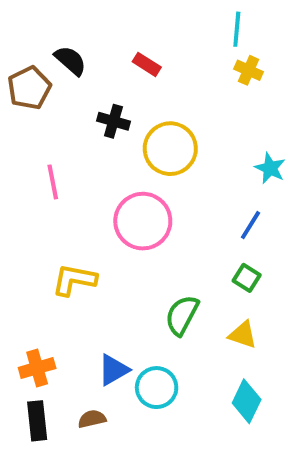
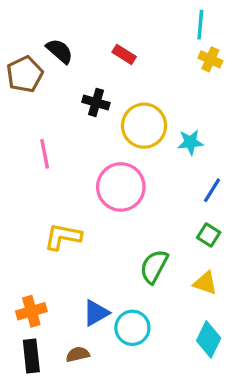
cyan star: (270, 168) -> (190, 142), moved, turned -30

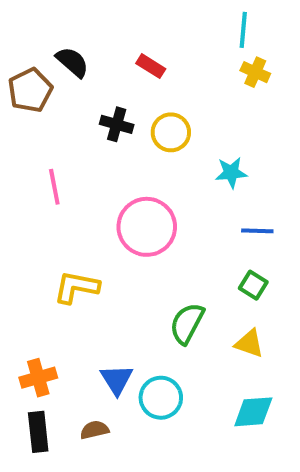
yellow circle: (144, 126) -> (171, 132), moved, size x0.7
blue line: (212, 190) -> (257, 231), turned 60
blue triangle: (96, 313) -> (117, 380), turned -32
cyan diamond: (209, 339) -> (253, 412), turned 60

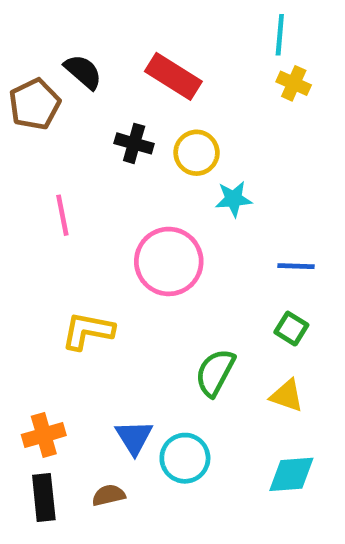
red rectangle: (151, 66) -> (173, 76), size x1.6
cyan star: (231, 173) -> (234, 199), moved

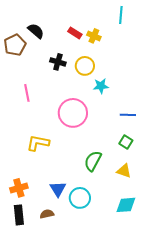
red rectangle: (173, 76) -> (75, 33), size x0.6
yellow cross: (294, 83) -> (94, 36), moved

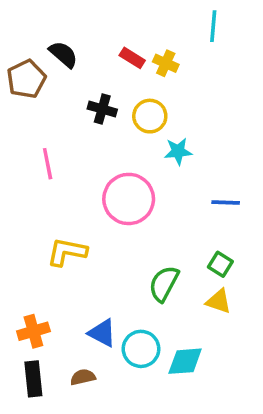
green square: (126, 142) -> (220, 264), moved
blue triangle: (58, 189) -> (102, 333), turned -30
cyan diamond: (126, 205) -> (185, 361), moved

